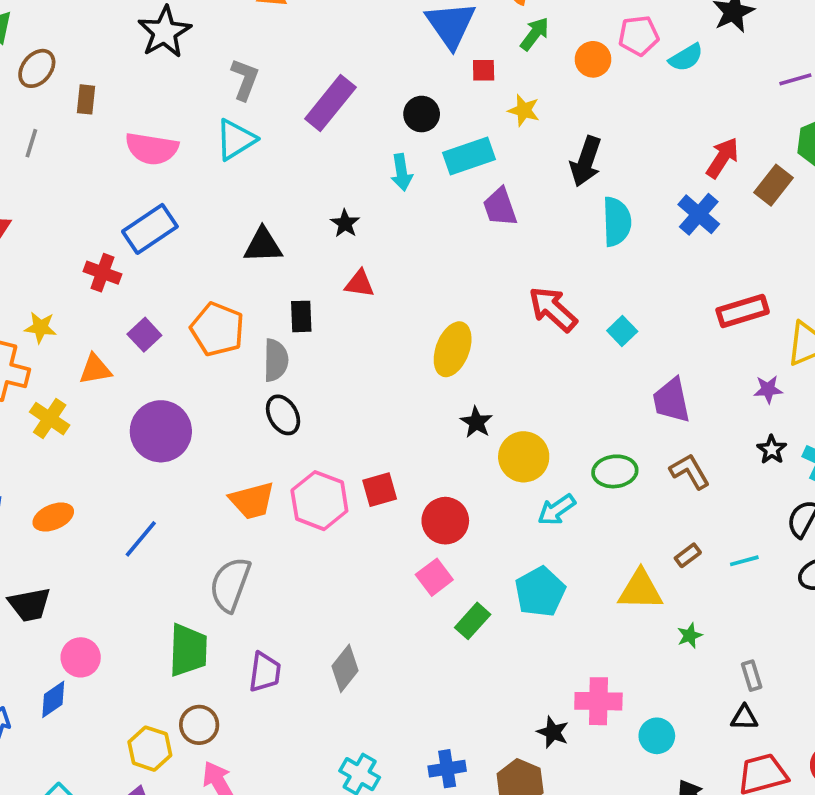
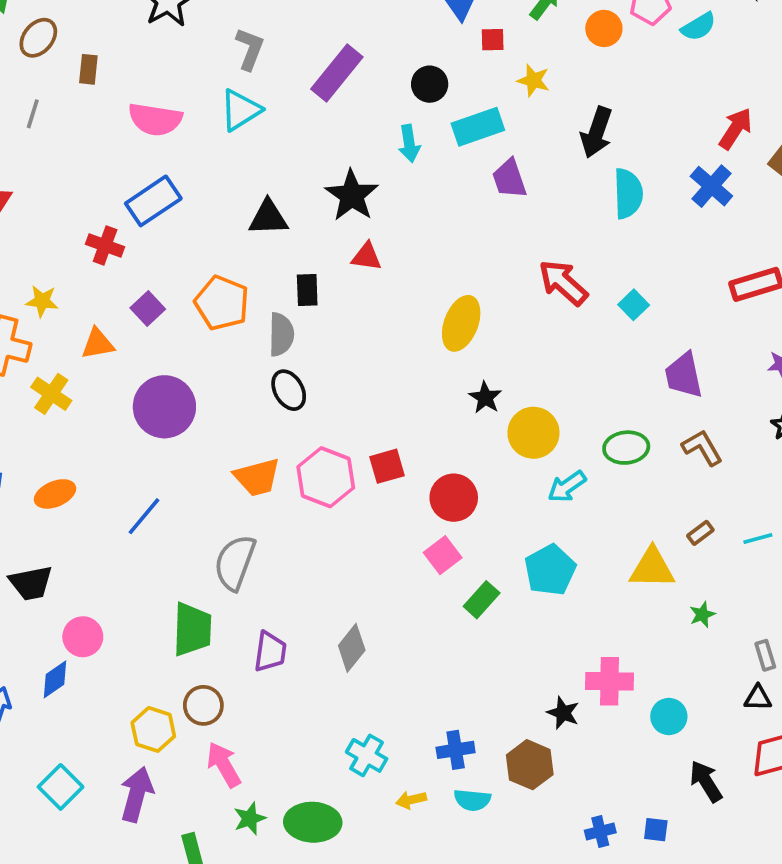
black star: (345, 223) -> (352, 195), size x1.8

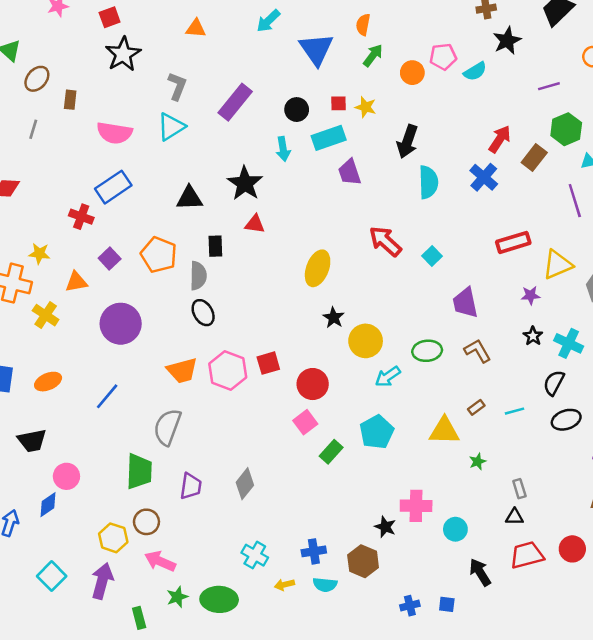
red square: (493, 40) -> (338, 103), moved
pink arrow: (224, 765) -> (160, 561), turned -36

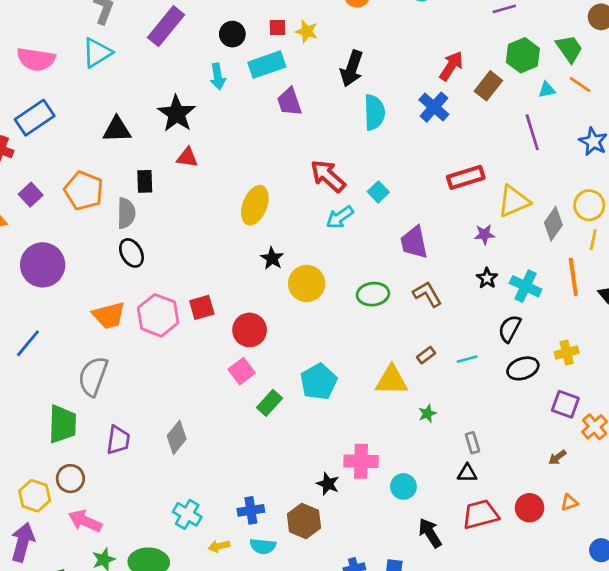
cyan arrow: (388, 377) -> (340, 217), moved

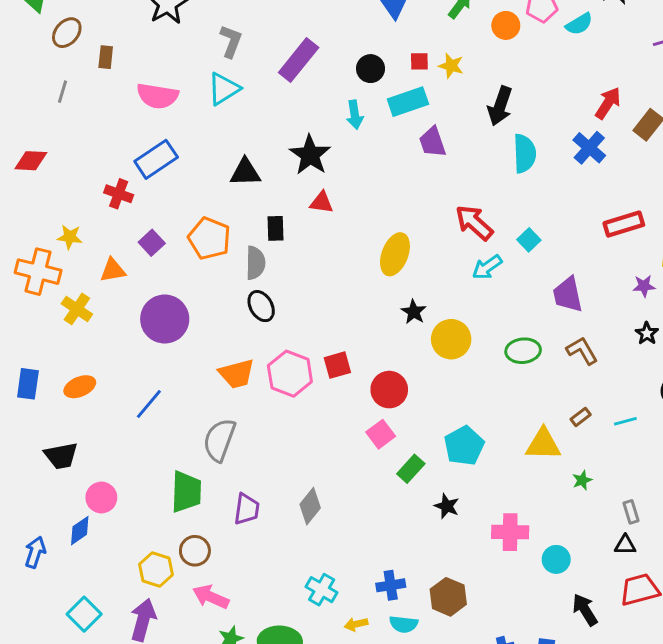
black star: (328, 484) -> (447, 506), moved

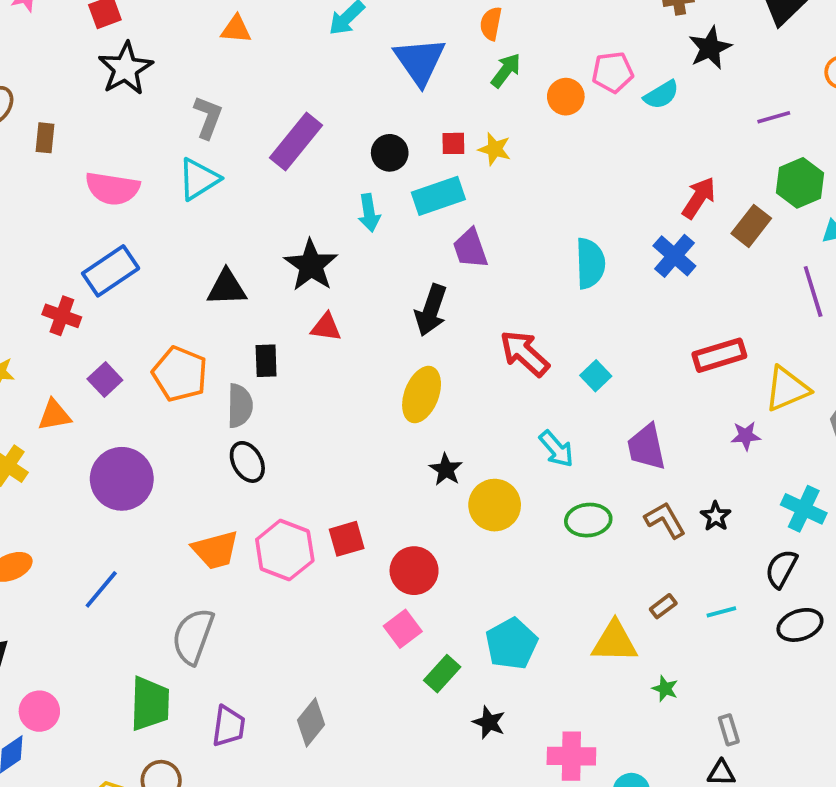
black arrow: (500, 106) -> (431, 310), moved
cyan arrow: (487, 267) -> (556, 449), moved, turned -96
black star: (647, 333) -> (716, 516), moved
green star: (582, 480) -> (665, 689), turned -30

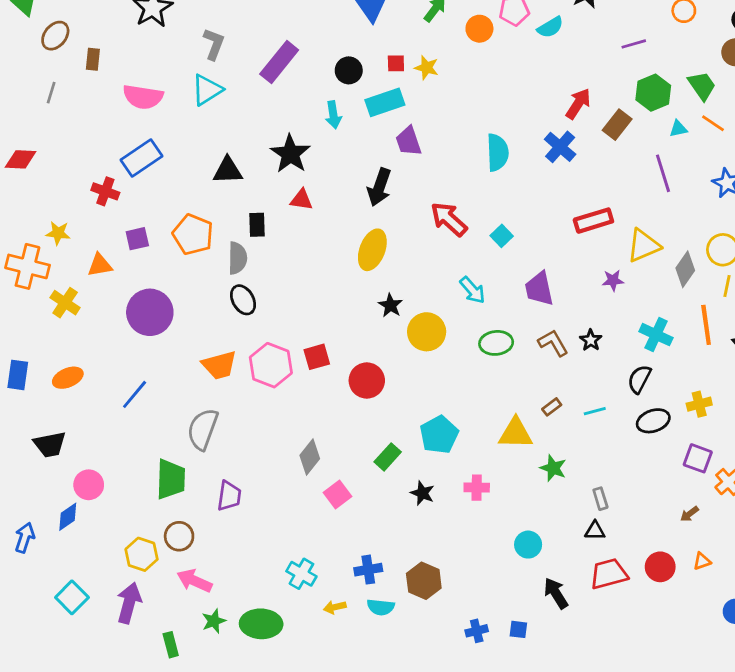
purple square: (105, 380) -> (137, 239), turned 30
pink square: (403, 629) -> (338, 495), moved
green star: (665, 689) -> (553, 468), size x1.4
gray diamond: (311, 722) -> (310, 457), moved
pink cross: (571, 756) -> (477, 488), moved, size x0.7

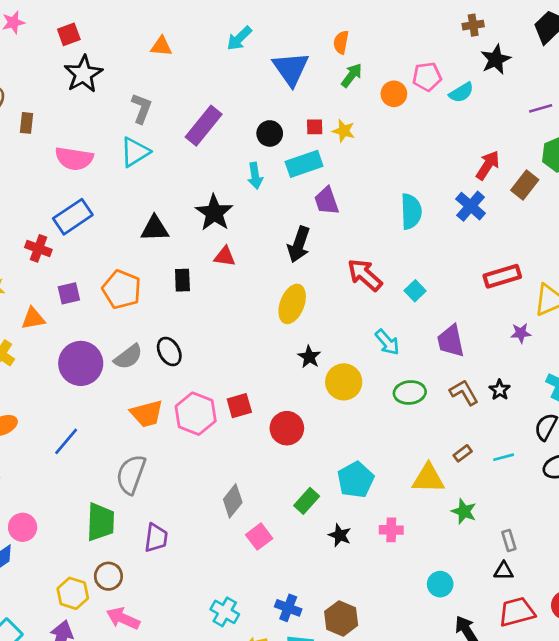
gray semicircle: (237, 258) -> (128, 357), moved, turned 52
blue cross: (368, 570) -> (288, 608), turned 30

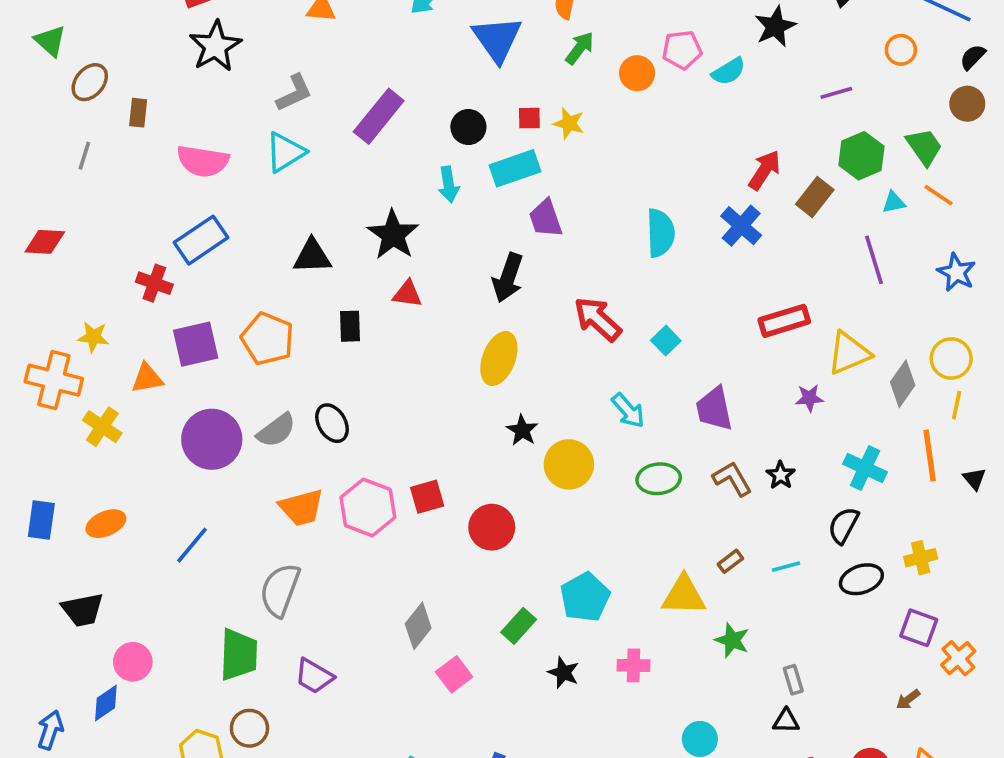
gray L-shape: (141, 108) -> (294, 93), turned 44
purple square: (69, 293) -> (196, 344), size x1.5
purple trapezoid: (156, 538) -> (314, 676), turned 112

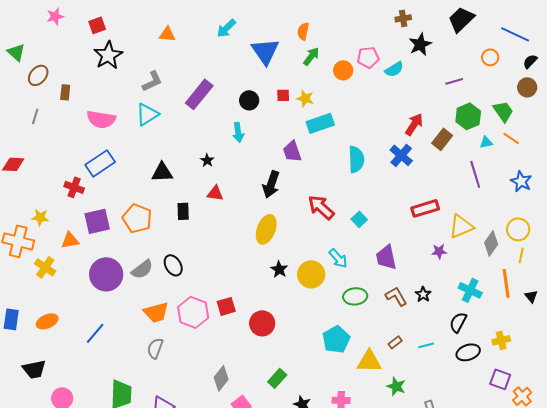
cyan rectangle: (515, 168) -> (320, 123), moved
black star: (393, 235) -> (207, 160), size x0.5
yellow circle: (569, 464) -> (311, 274), moved
gray semicircle: (280, 590) -> (155, 348), moved, size x0.7
cyan pentagon: (585, 597) -> (336, 339), moved

